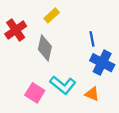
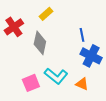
pink square: (35, 93) -> (31, 83), turned 36

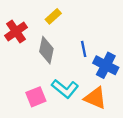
blue line: (82, 35) -> (84, 49), moved
orange triangle: (82, 84) -> (95, 98), size x1.5

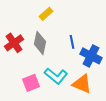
red cross: (16, 31) -> (14, 43), moved

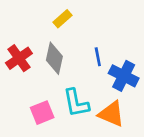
cyan L-shape: (56, 76) -> (76, 103), turned 40

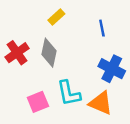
blue line: (98, 57) -> (102, 28), moved

